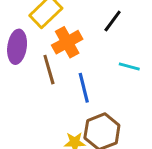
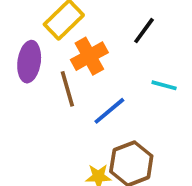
blue line: (84, 88) -> (109, 111), turned 64

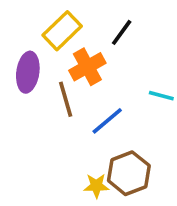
black line: (144, 31) -> (122, 32), moved

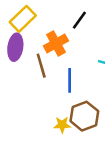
yellow rectangle: (62, 31) -> (23, 19), moved
blue line: (107, 121) -> (70, 80), turned -50

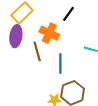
orange cross: (56, 43) -> (49, 33), turned -36

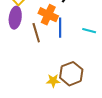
blue line: (60, 63) -> (60, 28), moved

